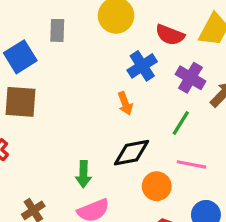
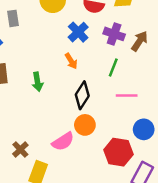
black diamond: (132, 153) -> (82, 95), turned -36
green arrow: (83, 174) -> (37, 82), moved
orange circle: (157, 186) -> (85, 125), moved

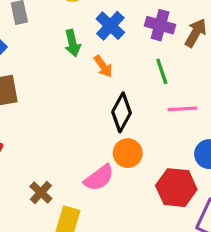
green line: (113, 67) -> (162, 71), turned -36
green arrow: (37, 82) -> (72, 43), moved

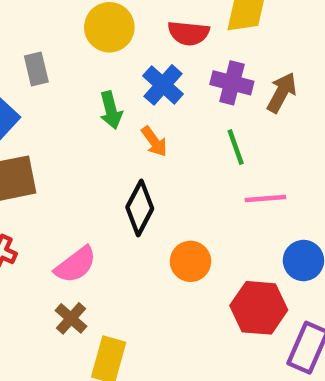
black diamond: (122, 112) -> (140, 208), moved
pink semicircle: (99, 178) -> (76, 265), moved

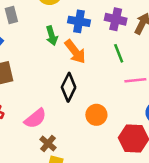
blue cross: (163, 85) -> (79, 21), turned -30
orange arrow: (154, 141) -> (75, 52), size x1.5
brown cross: (71, 318) -> (48, 144), moved

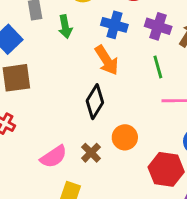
green arrow: (52, 36) -> (65, 27), moved
pink semicircle: (35, 118) -> (54, 157), moved
brown cross: (48, 144) -> (91, 153), moved

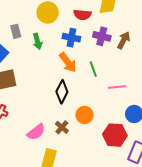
green line: (158, 67) -> (93, 69), moved

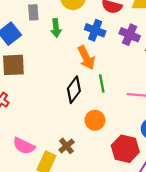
green line: (93, 69) -> (102, 84), moved
brown cross: (62, 127) -> (67, 146), moved
pink semicircle: (36, 132) -> (24, 146), moved, turned 54

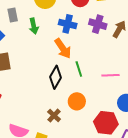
brown cross: (67, 146) -> (54, 116), moved

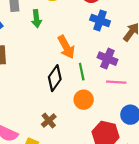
blue cross: (68, 24) -> (100, 21), moved
purple cross: (98, 24) -> (107, 59), moved
orange circle: (77, 101) -> (84, 100), moved

